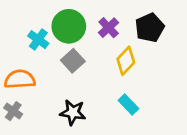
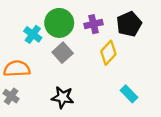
purple cross: (109, 28) -> (94, 24), turned 30
cyan rectangle: (128, 104) -> (129, 94), moved

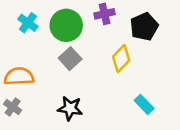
purple cross: (94, 24) -> (105, 14), moved
cyan cross: (33, 34) -> (28, 23), moved

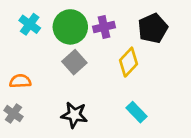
purple cross: (105, 14) -> (104, 27), moved
orange semicircle: (19, 76) -> (20, 81), size x0.7
cyan rectangle: (144, 104) -> (137, 112), moved

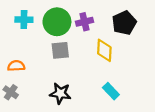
cyan cross: (30, 24) -> (24, 20), turned -35
gray square: (74, 62) -> (60, 50), turned 36
yellow diamond: (128, 62) -> (104, 50), turned -40

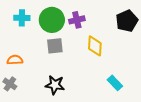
black pentagon: (124, 23) -> (127, 21), moved
cyan rectangle: (111, 91) -> (115, 83), moved

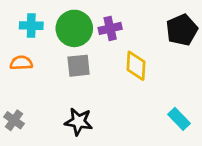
orange semicircle: (15, 60) -> (21, 63), moved
cyan rectangle: (115, 83) -> (179, 119), moved

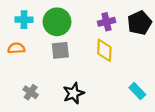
purple cross: (110, 28) -> (106, 22), moved
gray cross: (14, 120) -> (31, 92), moved
black star: (79, 122) -> (73, 93), moved, turned -30

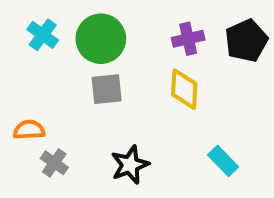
cyan cross: (24, 20) -> (43, 35), turned 35
orange semicircle: (16, 48) -> (29, 130), moved
cyan rectangle: (137, 91) -> (223, 161), moved

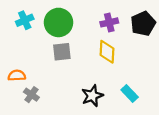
cyan cross: (43, 35) -> (25, 20), turned 30
black star: (130, 165) -> (92, 96), moved

